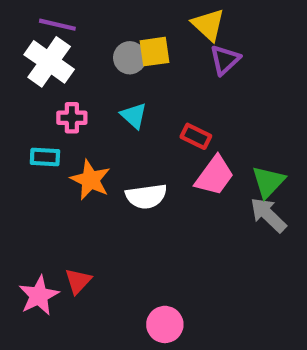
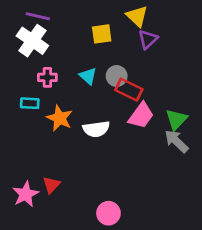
gray circle: (130, 58) -> (117, 76), moved
red rectangle: (196, 136) -> (129, 90), size x1.4

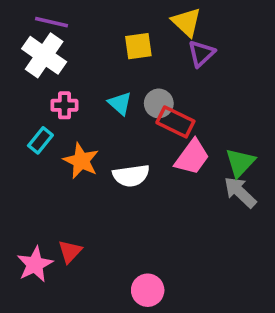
cyan rectangle: (30, 103) -> (40, 140), turned -54

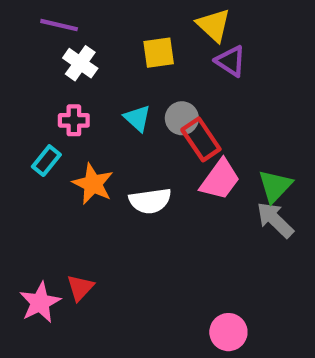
purple triangle: (201, 54) -> (231, 61), turned -44
white cross: (44, 55) -> (80, 63), moved, size x0.7
red rectangle: (175, 122) -> (201, 139), turned 30
pink circle: (148, 290) -> (228, 332), moved

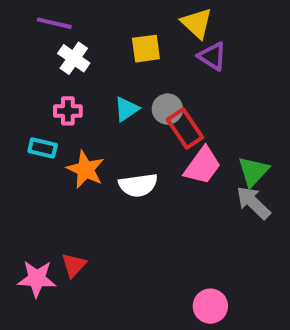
cyan triangle: (137, 118) -> (126, 109), turned 44
cyan rectangle: (46, 161) -> (43, 148), turned 64
pink star: (40, 302) -> (37, 279), turned 30

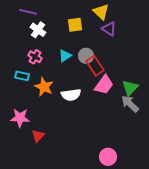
pink cross: (68, 111) -> (35, 57), turned 32
pink star: (37, 279) -> (20, 118), moved

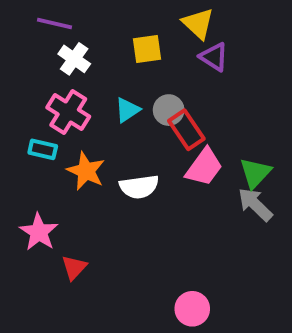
pink cross: (35, 57) -> (68, 112), size x1.5
pink star: (20, 118) -> (39, 232), turned 30
pink circle: (108, 157) -> (192, 309), moved

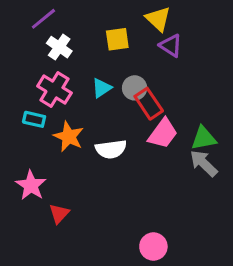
purple line: (54, 23) -> (43, 19), turned -52
green triangle: (255, 173) -> (204, 138), turned 36

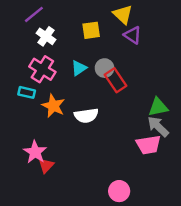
pink trapezoid: (163, 133) -> (148, 145), moved, turned 45
pink star: (31, 185) -> (35, 152), moved

